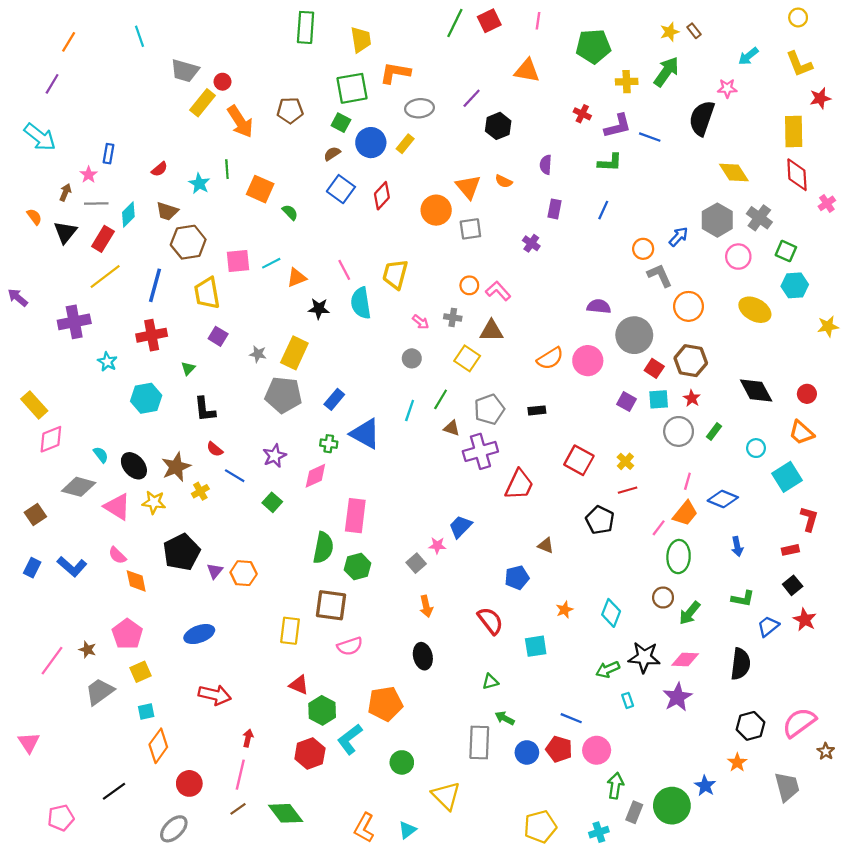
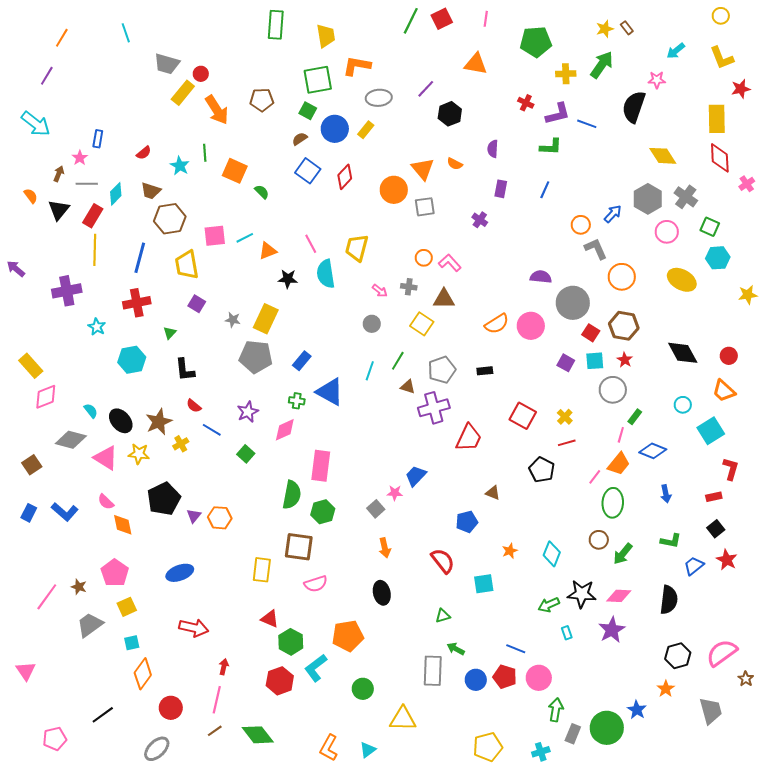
yellow line: (105, 276) -> (95, 250), turned -52
green rectangle: (714, 431) -> (635, 417), moved
yellow triangle: (446, 796) -> (403, 719), turned -44

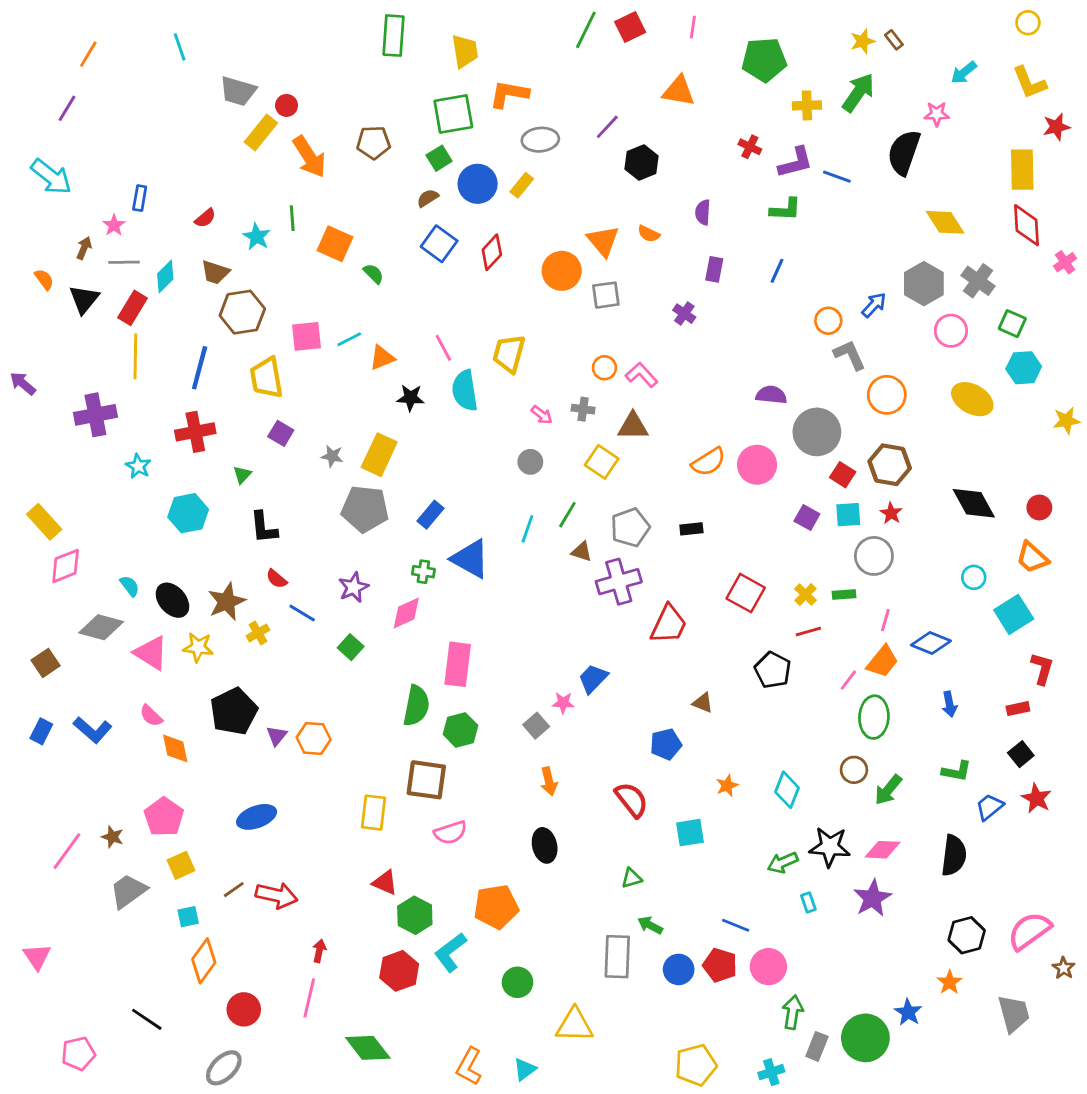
green square: (308, 111) -> (439, 158), turned 30
green rectangle: (635, 417) -> (844, 594), moved, turned 49
black line: (103, 715) -> (147, 1019), turned 70
brown line: (215, 731) -> (234, 890), moved

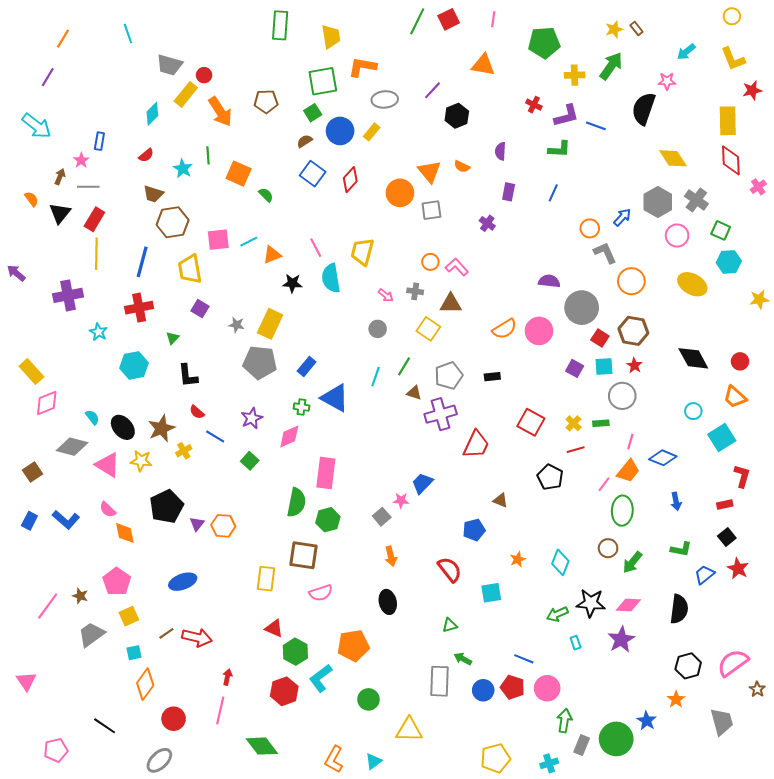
cyan diamond: (165, 277) -> (152, 114), moved

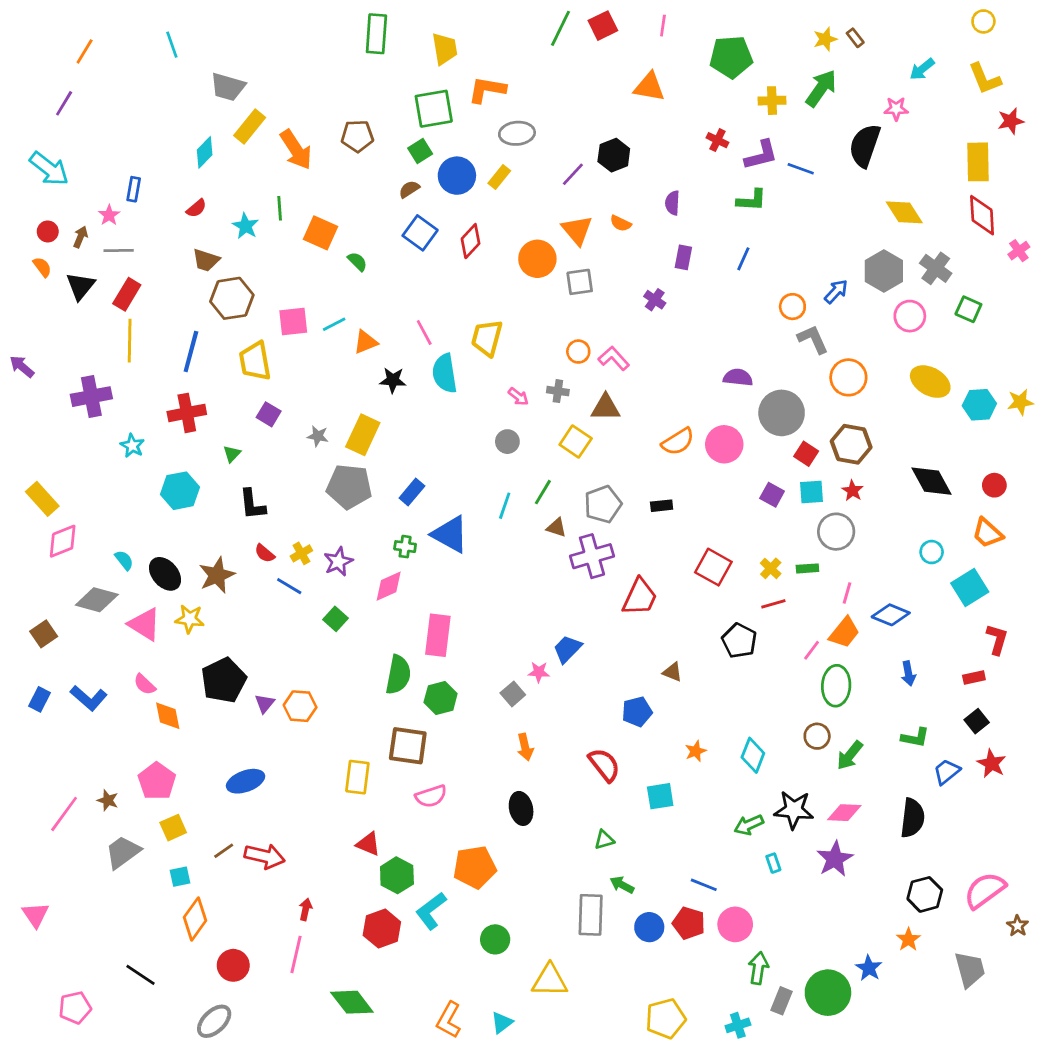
red circle: (204, 75) -> (48, 231), moved
purple line: (432, 90) -> (573, 174), moved
cyan hexagon: (729, 262) -> (979, 405), moved
yellow cross: (184, 451) -> (301, 553), moved

